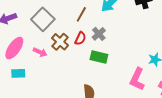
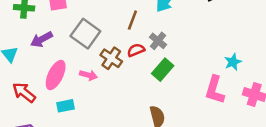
red semicircle: (80, 38) -> (136, 50), turned -128
green rectangle: (99, 57) -> (163, 70), turned -54

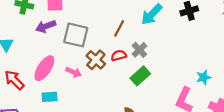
gray square: (85, 34) -> (76, 35), turned -30
purple arrow: (42, 39) -> (46, 26), moved

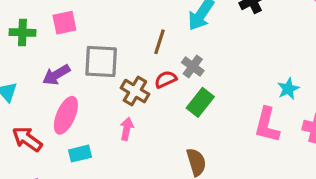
purple arrow: (46, 26) -> (56, 75), moved
pink arrow: (74, 72) -> (127, 129), moved, turned -91

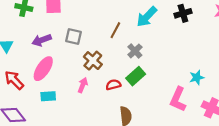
gray square: (101, 61) -> (73, 37), size x0.7
red semicircle: (166, 79) -> (113, 85), moved

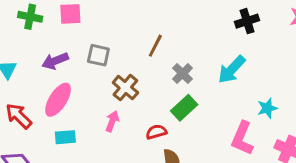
cyan arrow: (147, 17) -> (232, 70), moved
red semicircle: (113, 85) -> (156, 132), moved

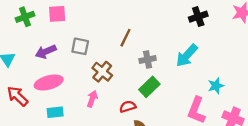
green cross: (30, 17) -> (25, 17), turned -30
gray cross: (182, 73) -> (148, 60), turned 35
pink ellipse: (58, 100) -> (49, 83), turned 44

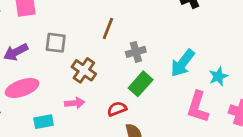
cyan arrow: (187, 56) -> (183, 63), moved
pink arrow: (92, 99) -> (75, 103), turned 70
cyan rectangle: (55, 112) -> (44, 122), moved

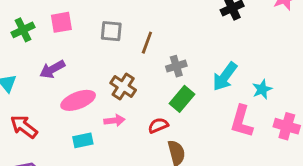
gray square: (56, 43) -> (111, 31), moved
pink ellipse: (22, 88) -> (78, 100), moved

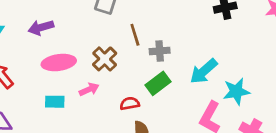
brown line: (147, 43) -> (135, 35), moved, turned -50
cyan star: (262, 89) -> (236, 91), size x1.4
pink arrow: (114, 120) -> (89, 89), turned -30

